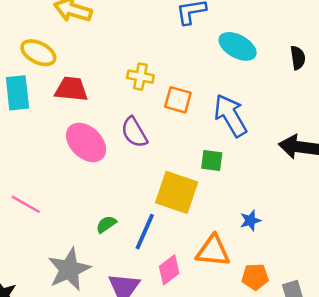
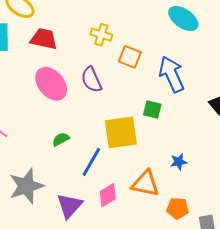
yellow square: (177, 192) -> (121, 132), turned -33
green semicircle: (106, 224) -> (61, 139), moved

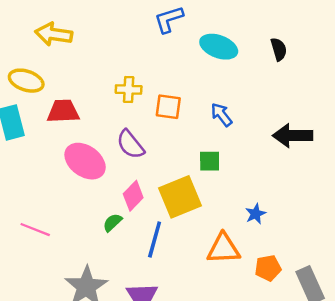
blue arrow: (172, 74) -> (222, 115), size x0.6
pink diamond: (108, 195) -> (133, 196), moved

